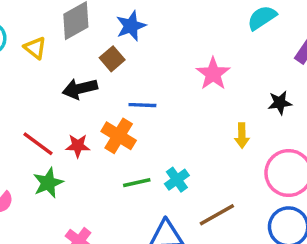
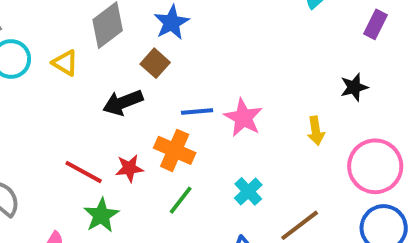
pink star: (213, 74) -> (243, 118), moved
green line: (137, 183) -> (181, 200), moved, turned -32

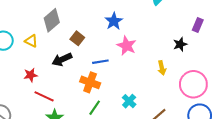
blue star: (171, 23) -> (114, 21), moved
purple rectangle: (376, 24) -> (198, 25), moved
pink star: (243, 118) -> (127, 46), moved
red star: (129, 168) -> (31, 75), moved

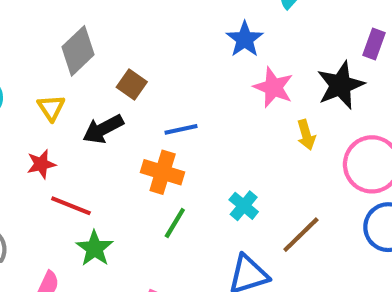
blue star: (114, 21) -> (245, 39), moved
yellow triangle: (31, 41) -> (51, 108), moved, turned 32
black star: (180, 44) -> (340, 85), size x1.6
pink star: (127, 46) -> (273, 87), moved

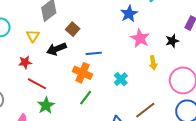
black star: (340, 85) -> (172, 41), size x0.6
cyan cross: (244, 206) -> (121, 79), moved

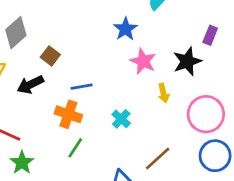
black star: (172, 41) -> (187, 61), size x1.5

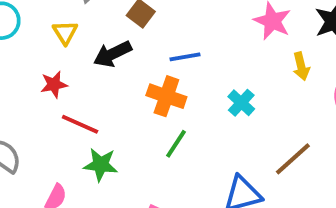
green star: (22, 163) -> (101, 165), turned -30

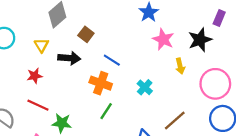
black arrow: (113, 54) -> (69, 58), turned -150
blue line: (185, 57) -> (112, 60), turned 42
red line: (80, 124) -> (38, 105), moved

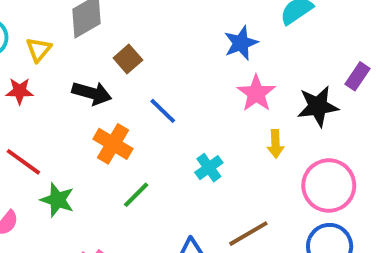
yellow triangle: (41, 45) -> (39, 50), moved
red star: (35, 76) -> (20, 91), moved
orange cross: (101, 83) -> (113, 144), moved

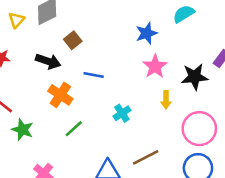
yellow triangle: (39, 50) -> (16, 20), moved
blue line: (163, 111) -> (94, 75), turned -36

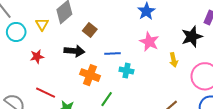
pink star: (155, 66) -> (149, 42), moved
cyan cross: (122, 113) -> (126, 71), moved, turned -32

